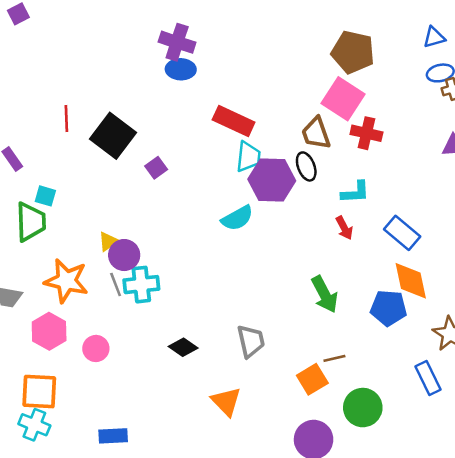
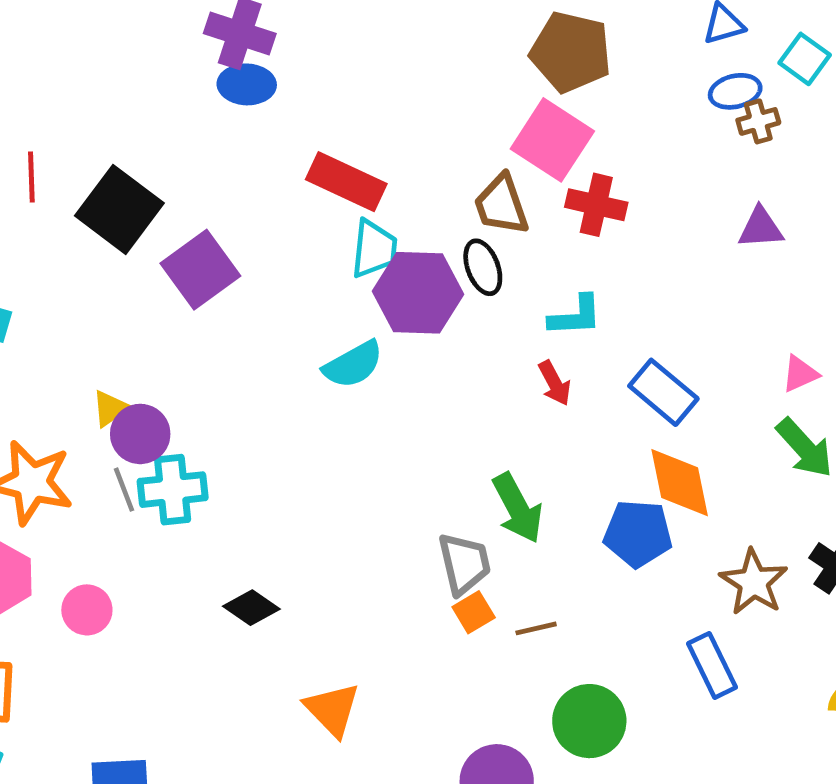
purple square: (156, 168) -> (200, 270), size x1.8
gray trapezoid: (251, 341) -> (464, 564), moved
orange square: (312, 379) -> (474, 612), moved, size x0.7

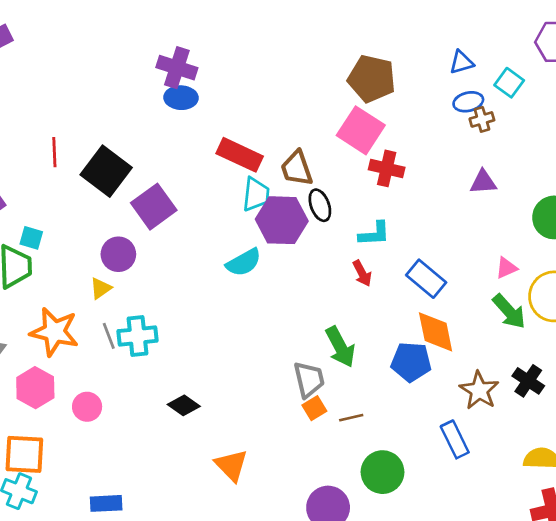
brown trapezoid: (501, 205) -> (297, 168), moved
purple circle: (140, 434) -> (118, 254), moved

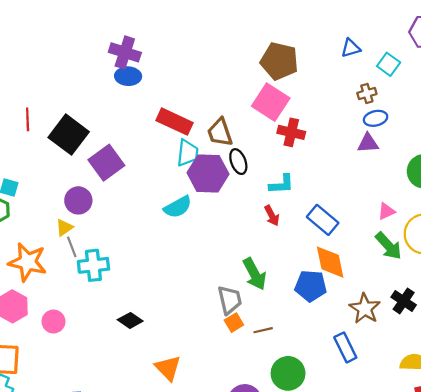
blue ellipse: (468, 102) -> (376, 118), moved
gray line: (109, 336) -> (72, 247), moved

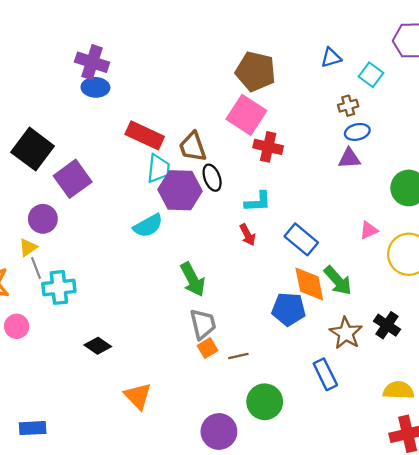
green arrow: (389, 246) -> (338, 281), moved
green arrow: (255, 274) -> (193, 279), moved
pink circle: (53, 322) -> (17, 326), moved

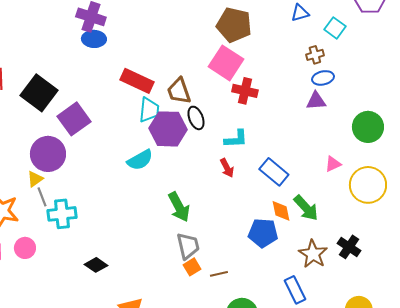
purple circle: (43, 219) -> (48, 154), size x1.4
orange diamond: (309, 284) -> (281, 211), size x0.7

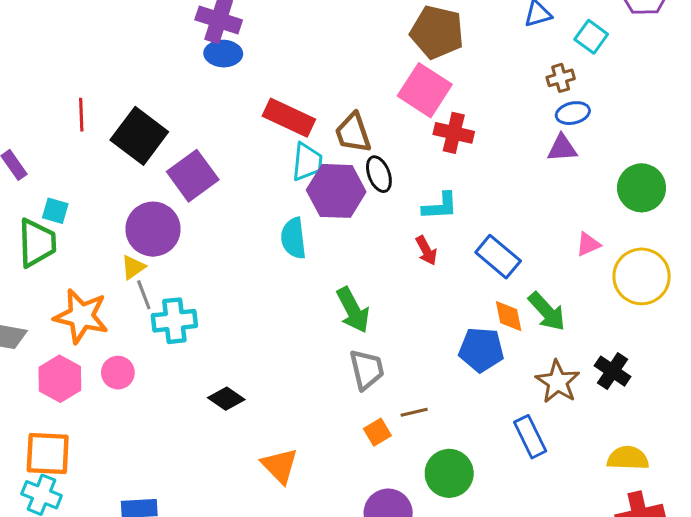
cyan semicircle: (140, 160) -> (293, 238), turned 112
orange square: (192, 267) -> (377, 432), moved

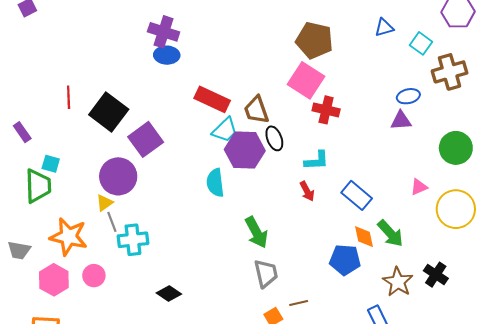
brown cross: (561, 78) -> (450, 72), moved, size x1.8
cyan trapezoid: (307, 162) -> (225, 130), turned 40

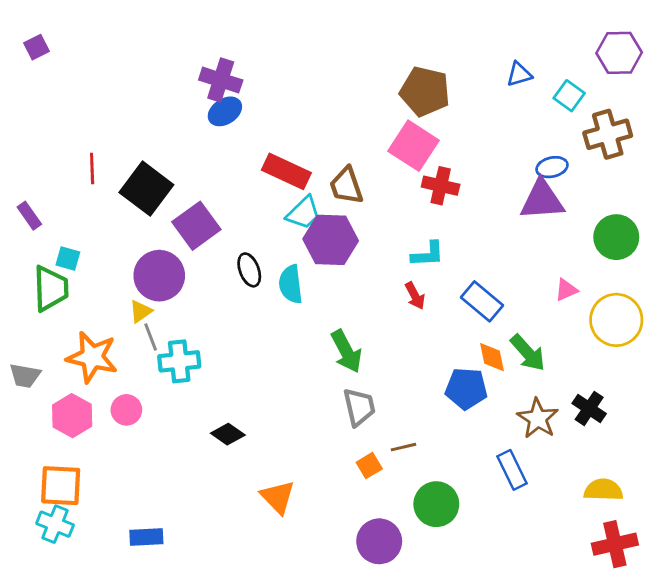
blue ellipse: (167, 55) -> (225, 111), turned -35
purple triangle: (401, 120) -> (542, 200), size x1.6
black ellipse: (274, 138) -> (249, 270), moved

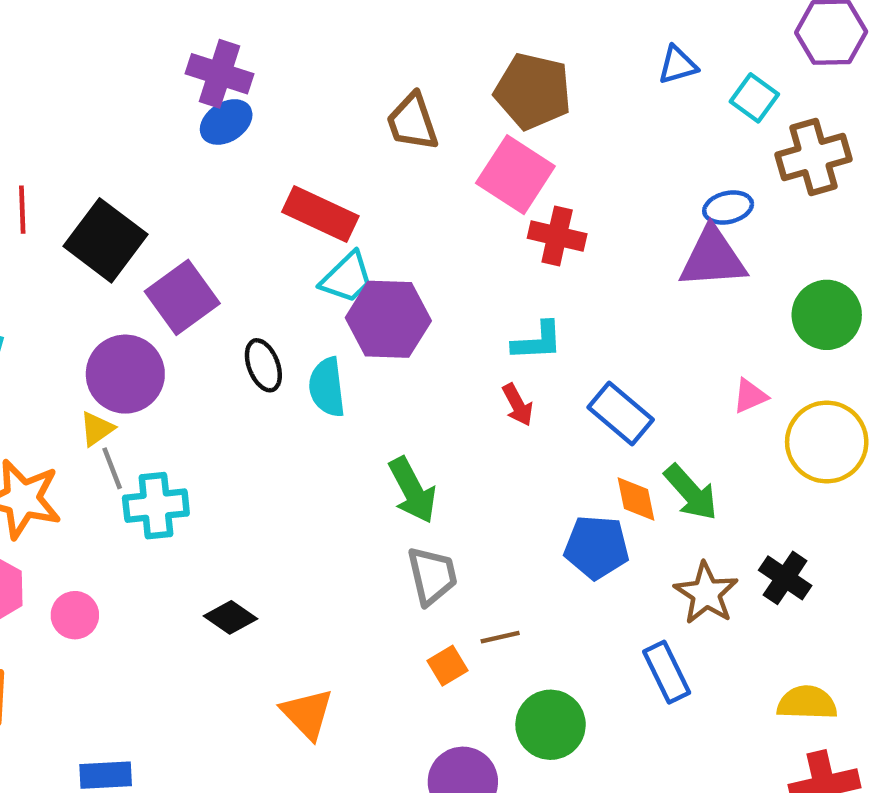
brown trapezoid: (346, 186) -> (412, 122), moved
pink circle: (126, 410) -> (75, 615), moved

